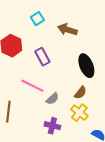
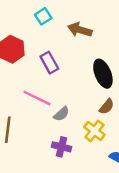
brown semicircle: (80, 93) -> (107, 107), moved

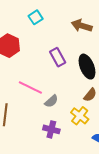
brown arrow: (80, 30) -> (82, 26), moved
purple rectangle: (49, 63) -> (58, 57), moved

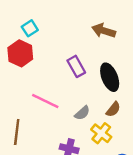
cyan square: (36, 17) -> (30, 28), moved
gray semicircle: (51, 101) -> (82, 113), moved

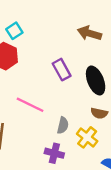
brown semicircle: (113, 109) -> (99, 113), turned 63
gray semicircle: (82, 113) -> (63, 125), moved, turned -35

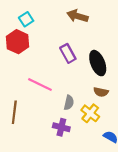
brown arrow: (89, 33) -> (77, 16), moved

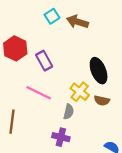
cyan square: (26, 19) -> (52, 16), moved
purple rectangle: (68, 53) -> (44, 61), moved
yellow cross: (90, 113) -> (80, 92), moved

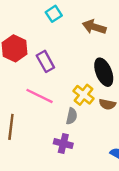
brown arrow: (77, 22) -> (94, 27), moved

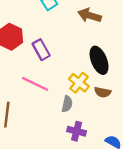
purple cross: (63, 144) -> (77, 131), moved

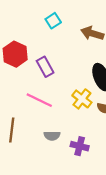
gray semicircle: (67, 104) -> (52, 136), moved, turned 77

